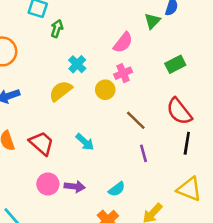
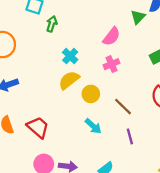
yellow circle: (105, 90) -> (91, 94), moved
yellow semicircle: (61, 91) -> (69, 80), moved
cyan arrow: (85, 142) -> (93, 126), moved

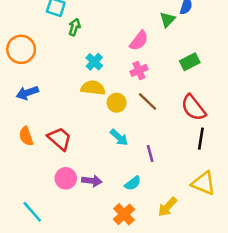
yellow semicircle: (69, 80) -> (93, 88), turned 45
brown line: (123, 107) -> (148, 101), moved
purple line: (130, 136) -> (150, 154), moved

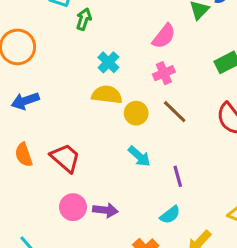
cyan semicircle: (133, 183) -> (170, 215), moved

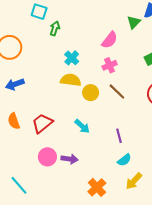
cyan arrow: (139, 156) -> (82, 126), moved
red trapezoid: (65, 158) -> (42, 123), turned -80
cyan semicircle: (170, 215) -> (124, 160), moved

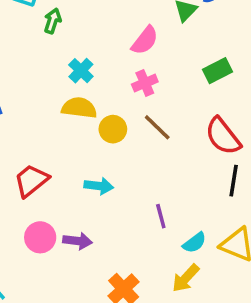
cyan arrow: (82, 126) -> (99, 186), turned -35
purple line: (119, 136) -> (161, 216), moved
cyan semicircle: (124, 160) -> (194, 243), moved

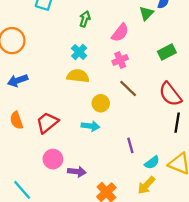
green arrow: (53, 21) -> (85, 19), moved
yellow circle: (113, 129) -> (101, 103), moved
purple arrow: (77, 241) -> (77, 172), moved

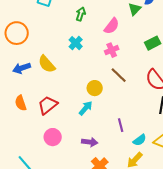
yellow semicircle: (78, 76) -> (47, 64), moved, turned -138
cyan arrow: (90, 126) -> (86, 108), turned -56
purple arrow: (77, 172) -> (90, 142), moved

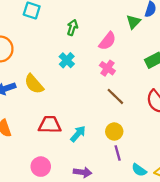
pink cross: (112, 50) -> (107, 68), turned -32
yellow circle: (95, 88) -> (114, 132), moved
red trapezoid: (48, 105) -> (50, 125), moved, turned 40
cyan semicircle: (140, 140) -> (139, 170), turned 72

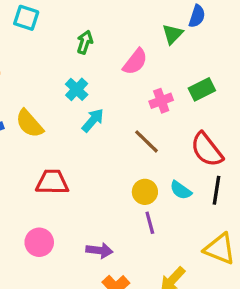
pink cross: (107, 68) -> (161, 101), moved, turned 35
cyan arrow: (78, 134) -> (93, 120), moved
cyan semicircle: (139, 170) -> (181, 190), moved

